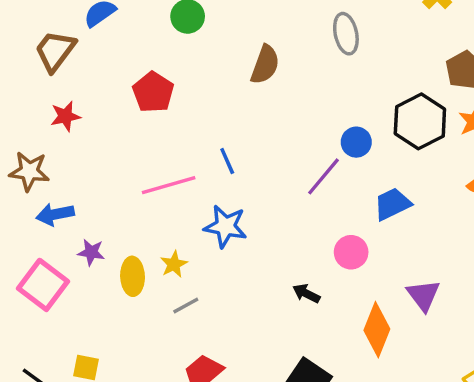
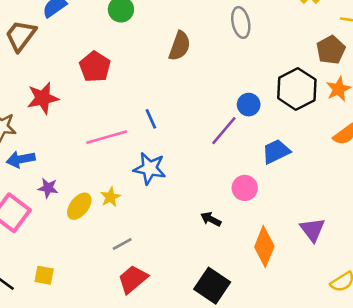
red star: (65, 116) -> (43, 98), moved, size x1.4
yellow ellipse: (133, 276) -> (79, 206), turned 40
purple triangle: (423, 295) -> (312, 230), moved
gray line: (186, 306) -> (122, 244), moved

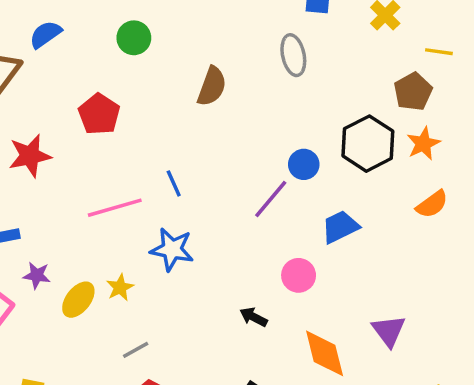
orange diamond: (264, 247) -> (325, 353), turned -36

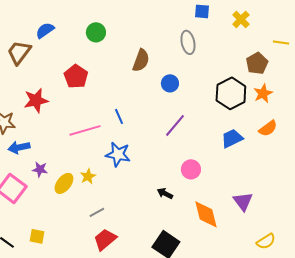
yellow line: (439, 52) -> (281, 42), moved
blue circle: (304, 164) -> (170, 83), moved
blue trapezoid: (340, 227) -> (232, 138), moved

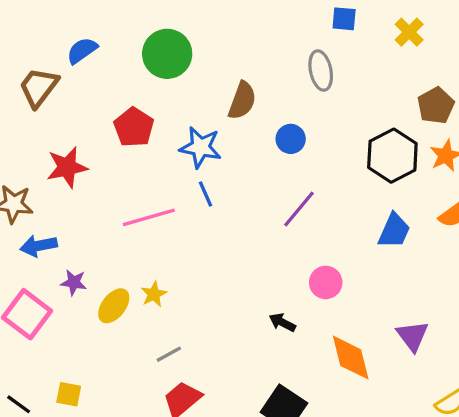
green circle: (96, 32) -> (167, 54), size x1.5
blue trapezoid: (232, 138) -> (394, 231), turned 140
blue star: (118, 154) -> (201, 147), moved

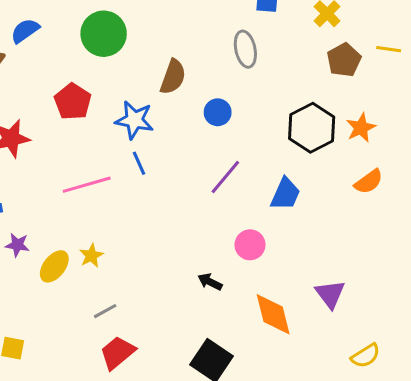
brown pentagon: (436, 106) -> (344, 60), moved
blue trapezoid: (394, 231) -> (285, 194), moved

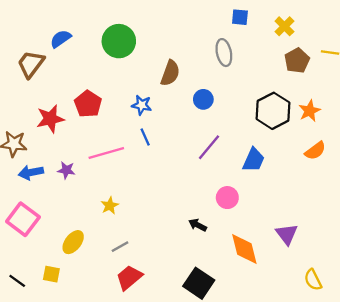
red pentagon: (73, 102) -> (88, 104), moved
blue star: (134, 120) -> (142, 105), size x0.7
purple star: (17, 245) -> (66, 170), moved
yellow ellipse: (54, 266) -> (73, 242), moved
yellow semicircle: (366, 356) -> (313, 280), turned 95

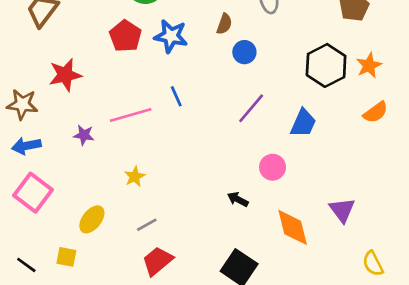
brown semicircle: (170, 73) -> (224, 24), moved, size x0.7
red pentagon: (88, 104) -> (125, 36), moved
blue star: (142, 105) -> (171, 36), moved, size x1.4
blue arrow: (31, 172) -> (26, 146), moved

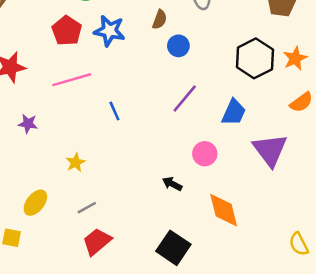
blue line: (176, 96) -> (114, 111), moved
pink line: (131, 115) -> (72, 80), moved
purple triangle: (342, 210) -> (270, 150), moved, size x1.4

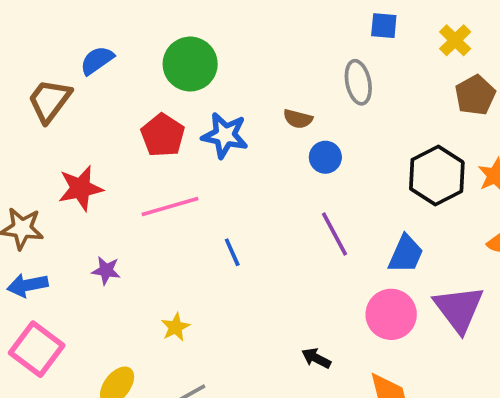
brown semicircle: (160, 19) -> (298, 119), turned 84
purple line: (185, 99) -> (334, 234), turned -68
pink circle: (205, 154) -> (391, 314), moved, size x1.4

